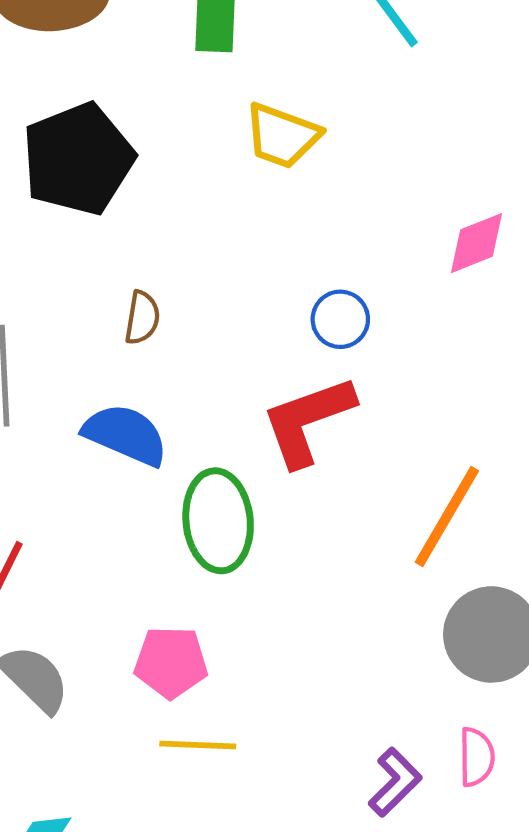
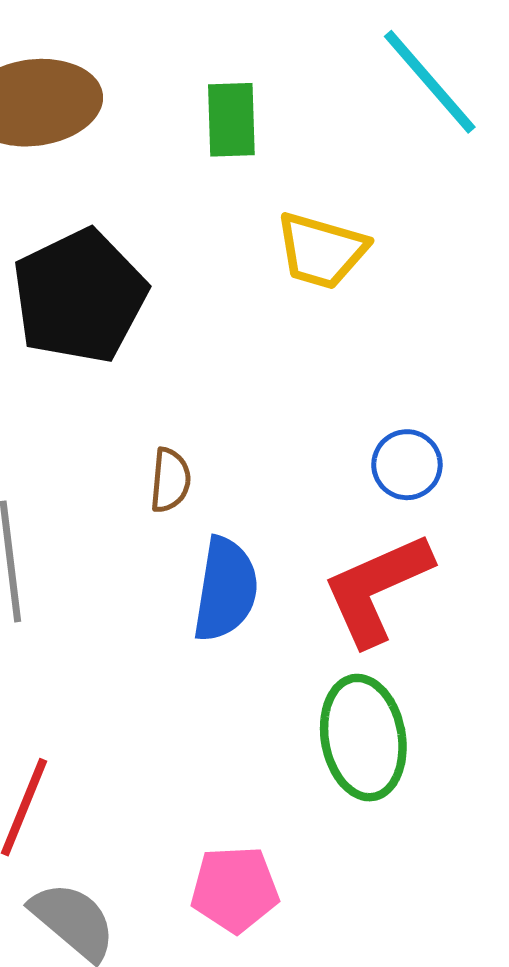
blue semicircle: (125, 435) -> (225, 589), moved, turned 80
green ellipse: (218, 521) -> (363, 738), moved

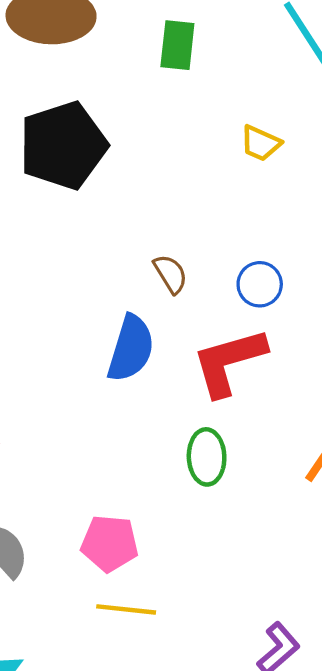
yellow trapezoid: (321, 251) -> (261, 143), moved, size x0.7
brown semicircle: (170, 480) -> (171, 274), moved, turned -45
green ellipse: (363, 738) -> (207, 457), size x0.7

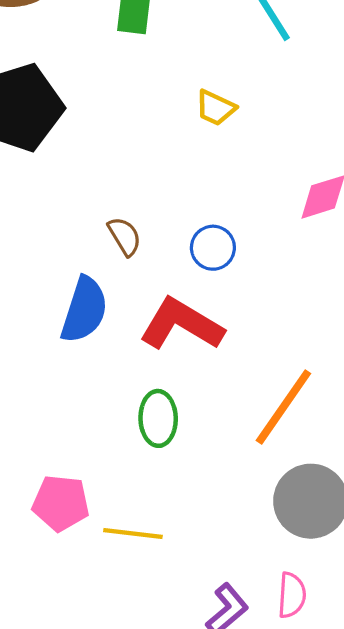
red L-shape: (229, 362) -> (181, 324), turned 46
yellow line: (126, 609) -> (133, 533), moved

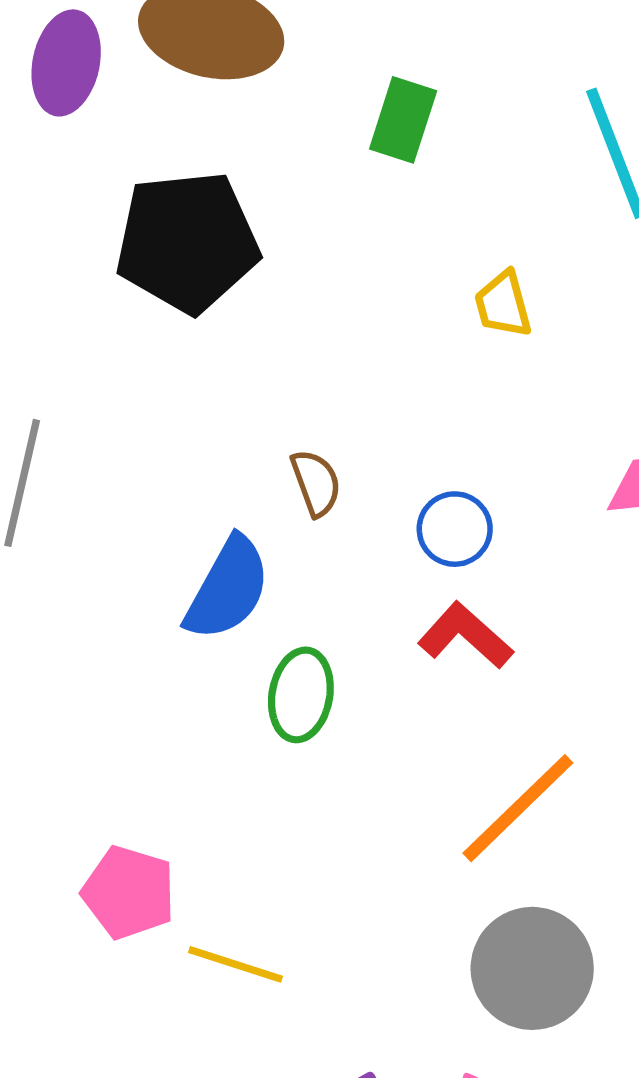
yellow trapezoid: (215, 108) -> (503, 304), turned 39
red L-shape: (181, 324) -> (465, 636), moved, size x0.7
green ellipse: (158, 418) -> (301, 695), moved

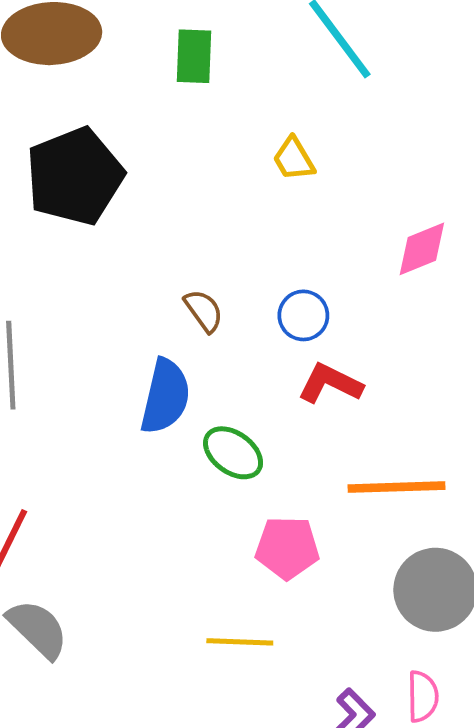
green ellipse: (301, 695) -> (233, 453), turned -48
orange line: (518, 808) -> (396, 487), turned 58
pink pentagon: (129, 893) -> (287, 548), moved

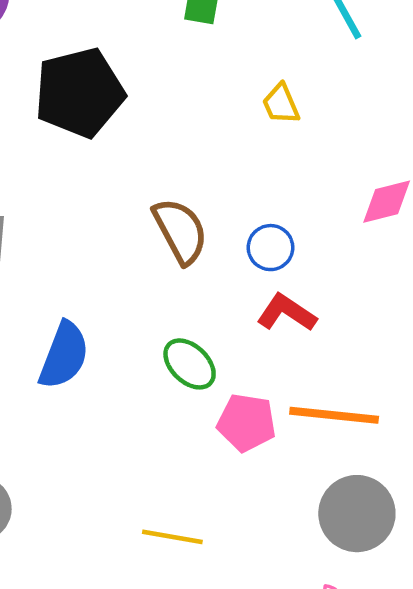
brown semicircle: (204, 311) -> (180, 231), size x1.6
blue semicircle: (165, 396) -> (64, 355), moved
pink pentagon: (287, 548) -> (247, 423), moved

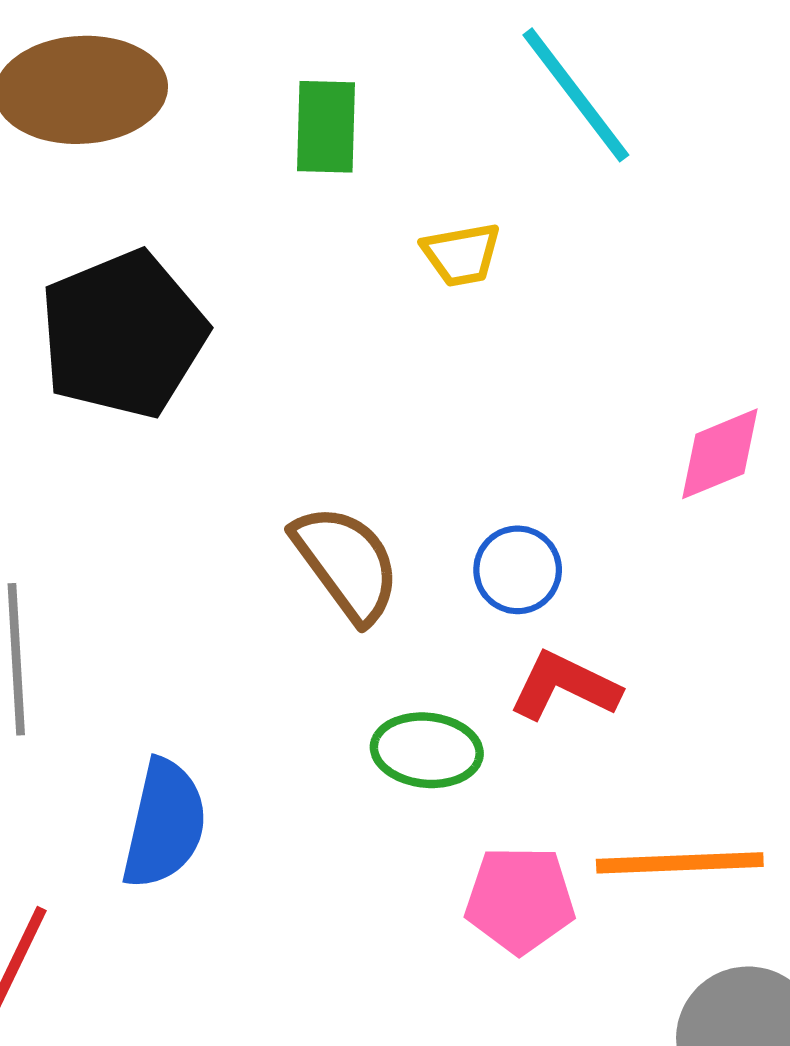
yellow trapezoid: (281, 104) -> (461, 254), moved, turned -69
green ellipse: (190, 364) -> (427, 750), moved, turned -30

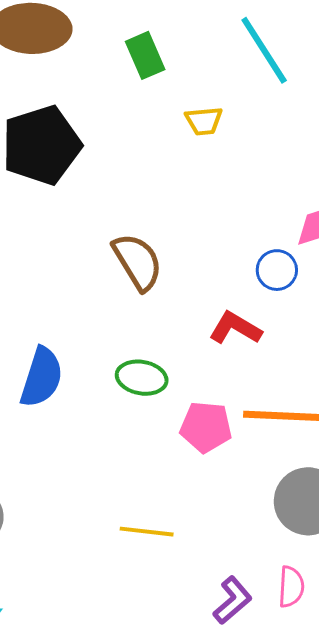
green rectangle: (326, 127) -> (145, 55), turned -30
blue circle: (518, 570) -> (277, 270), moved
green ellipse: (427, 750) -> (142, 378), moved

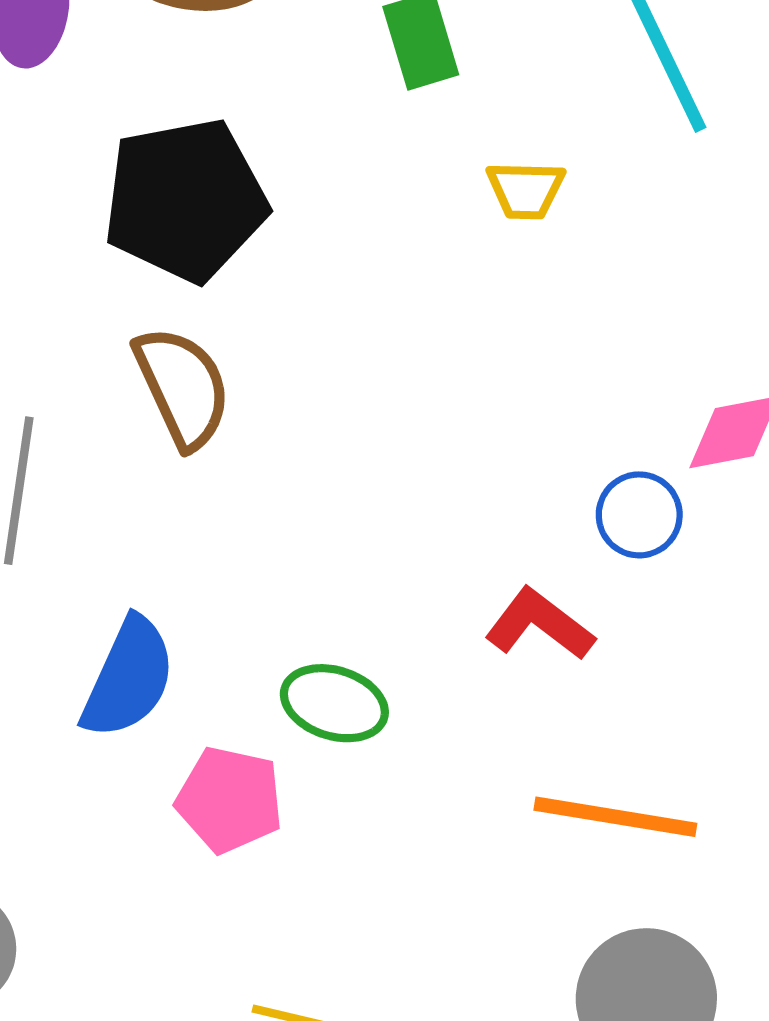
brown semicircle: (138, 262) -> (182, 387), moved
pink pentagon: (206, 427) -> (230, 800), moved

